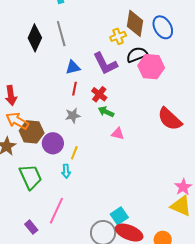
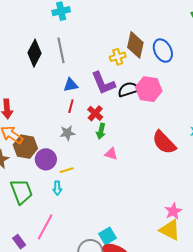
black semicircle: (137, 55) -> (129, 89), moved
green arrow: (106, 112) -> (101, 131), turned -105
yellow line: (74, 153) -> (67, 170), turned 48

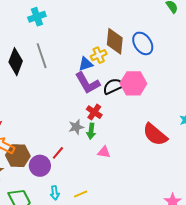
blue triangle: (71, 85) -> (86, 64), moved
red line: (71, 106) -> (58, 153), moved, turned 32
red cross: (95, 113) -> (94, 112), moved
gray star: (67, 133) -> (76, 127), moved
yellow line: (67, 170) -> (81, 194), moved

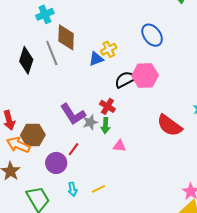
brown diamond: (115, 41) -> (66, 37), moved
purple L-shape: (87, 83) -> (73, 114), moved
brown hexagon: (18, 156) -> (33, 135), moved

